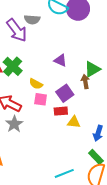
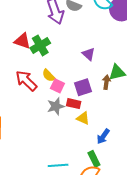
yellow semicircle: (36, 84) -> (49, 75), moved
gray star: (14, 124) -> (56, 106), moved

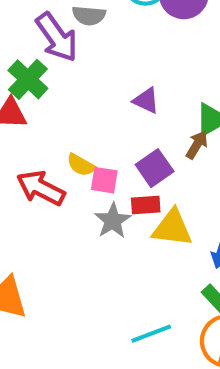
green cross: (40, 45) -> (28, 79), moved
brown arrow: (106, 82) -> (197, 145), turned 40
yellow triangle: (83, 118) -> (172, 228), size x1.5

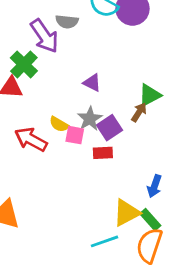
purple triangle: (146, 101) -> (92, 83), moved
gray star: (113, 221) -> (90, 119), moved
yellow triangle: (172, 228) -> (126, 213), moved, turned -36

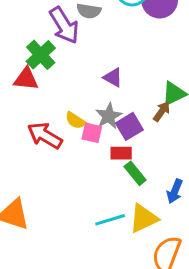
green rectangle: (150, 220) -> (135, 173), moved
cyan line: (104, 241) -> (110, 220), moved

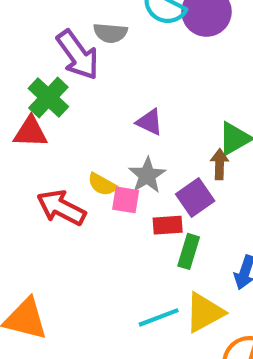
brown arrow: (162, 111) -> (220, 164), turned -30
purple square: (129, 126) -> (195, 198), moved
green rectangle: (135, 173) -> (189, 251), turned 60

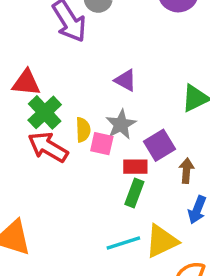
green cross: (48, 98) -> (45, 112), moved
brown arrow: (220, 164) -> (186, 171), moved
yellow semicircle: (102, 184) -> (83, 130), turned -125
green rectangle: (189, 251) -> (134, 193), moved

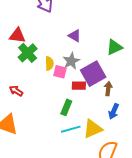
purple square: (160, 145) -> (93, 74), size x1.4
red arrow: (48, 147) -> (16, 91), moved, size x0.6
green rectangle: (134, 193) -> (66, 107), moved

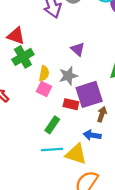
pink square: (60, 72) -> (44, 89), moved
blue arrow: (114, 111) -> (92, 135), moved, turned 63
yellow triangle: (93, 129) -> (76, 154), turned 30

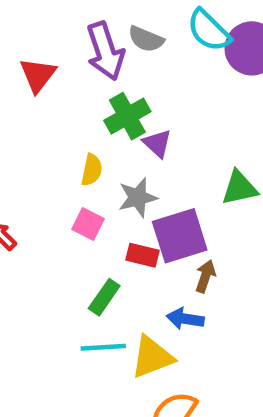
red triangle: (16, 36) -> (38, 75), moved, turned 48
green cross: (23, 57) -> (127, 116), moved
yellow semicircle: (44, 73) -> (92, 170), moved
yellow triangle: (76, 154) -> (152, 357), turned -40

